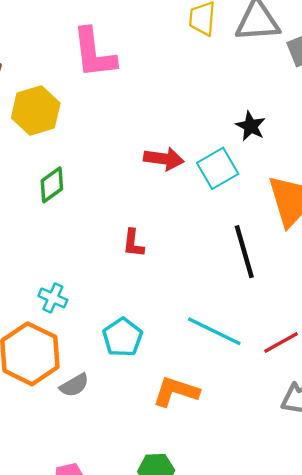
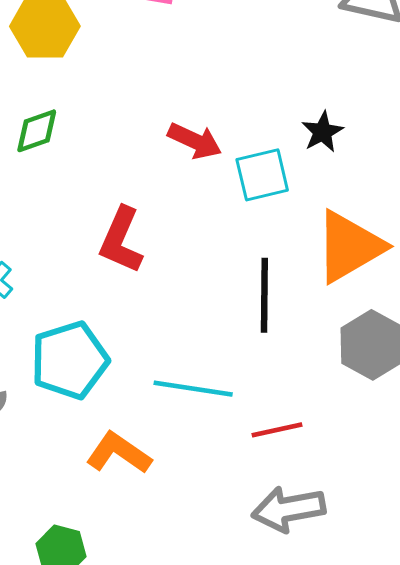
red L-shape: (133, 243) -> (121, 240), size x1.6
cyan line: (214, 331) -> (193, 389), turned -34
cyan pentagon: (122, 337) -> (70, 360), size x1.4

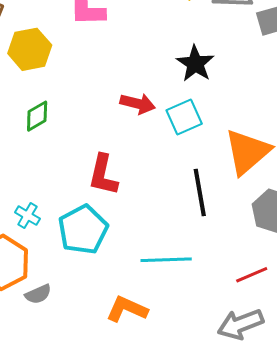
black star: (323, 132) -> (195, 64), moved, size x1.4
cyan pentagon: (70, 360) -> (83, 230), moved
red line: (277, 430) -> (252, 275), moved

